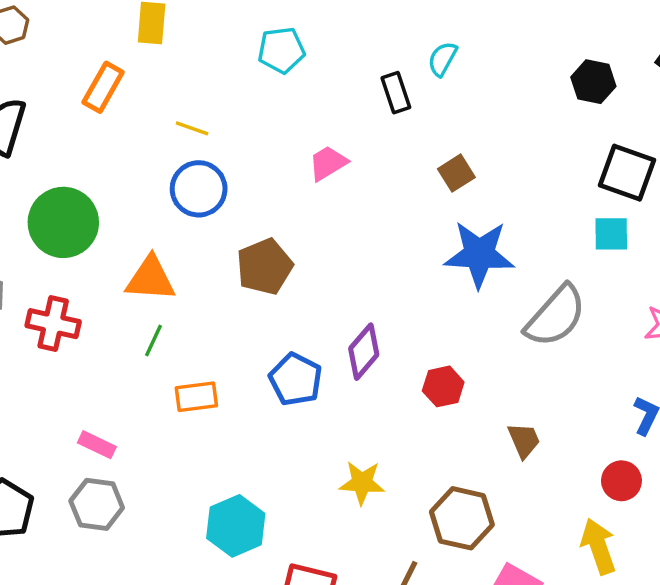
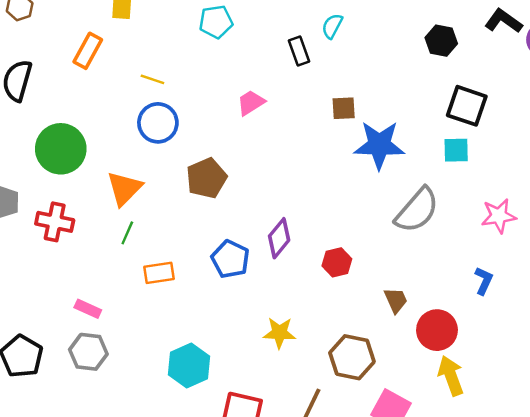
brown square: (456, 173) -> (344, 108), turned 30
blue star: (479, 254) -> (379, 145), moved
orange triangle: (151, 279) -> (124, 188), turned -48
red circle: (621, 481) -> (437, 330), moved, size x1.4

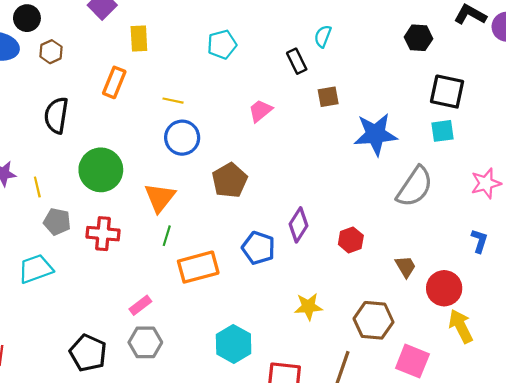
brown square: (344, 108) -> (328, 97), moved
orange rectangle: (159, 273) -> (198, 267), size x1.5
pink rectangle: (88, 309) -> (140, 305), turned -55

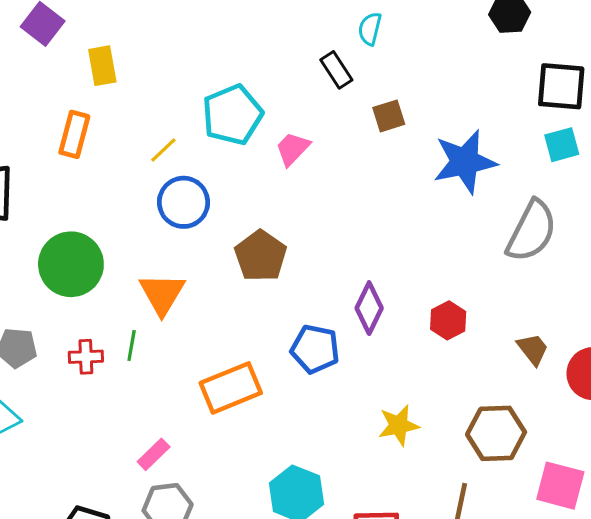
cyan pentagon: (222, 44) -> (232, 115), moved, size x1.4
yellow line: (173, 101) -> (163, 150), turned -48
red cross: (103, 234) -> (86, 357), size x0.7
green line: (167, 236) -> (132, 345), moved

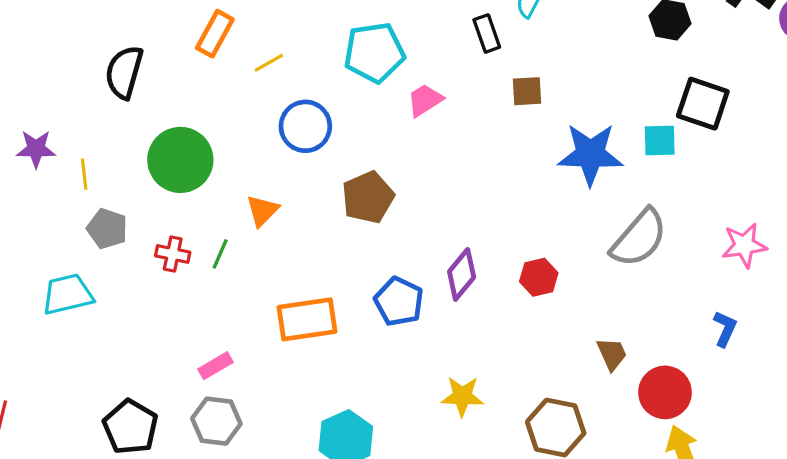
cyan square: (562, 145) -> (660, 141), moved
yellow line: (163, 150) -> (269, 63), moved
orange triangle: (162, 294) -> (262, 211), size x0.7
red hexagon: (448, 320) -> (539, 277), moved

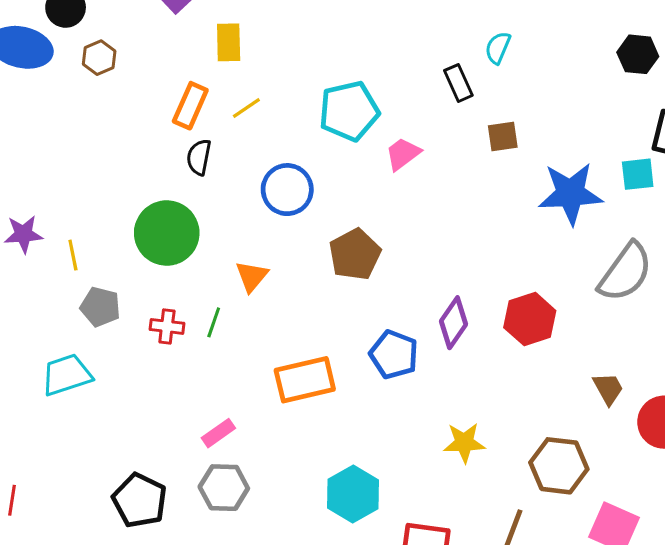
yellow line: (269, 63) -> (246, 108), moved
black semicircle: (124, 72) -> (199, 157), moved, size x0.7
red hexagon: (539, 277) -> (530, 319), size x1.4

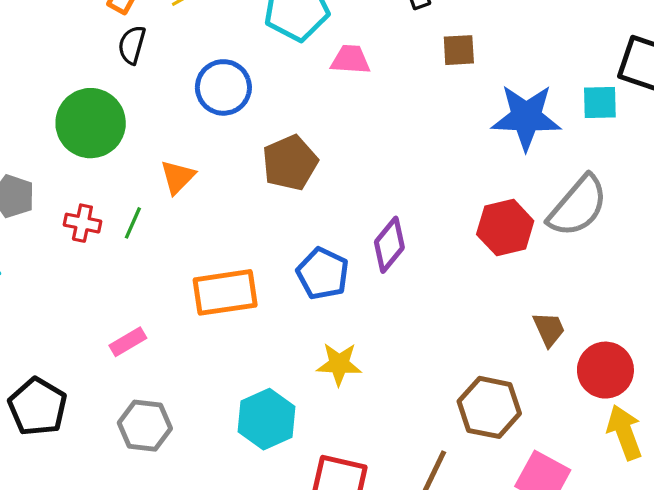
pink trapezoid: (403, 154) -> (350, 60), turned 36
red hexagon: (530, 319) -> (505, 228), moved
yellow star: (464, 443) -> (339, 364), moved
gray hexagon: (224, 488) -> (145, 426), moved

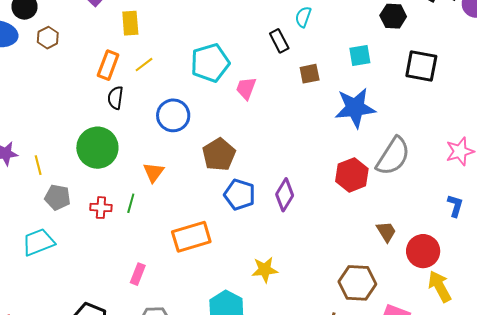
pink trapezoid: (350, 60) -> (246, 88), turned -65
cyan square: (600, 103) -> (360, 56), moved
blue pentagon: (323, 273) -> (240, 195), moved
pink rectangle: (128, 342) -> (138, 274), turned -30

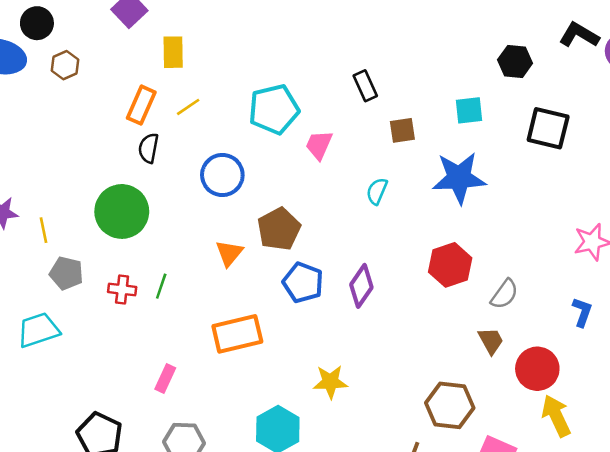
cyan semicircle: (303, 17) -> (377, 191), moved
gray semicircle: (393, 156) -> (504, 294), moved, size x0.6
orange triangle: (154, 172) -> (229, 253), moved

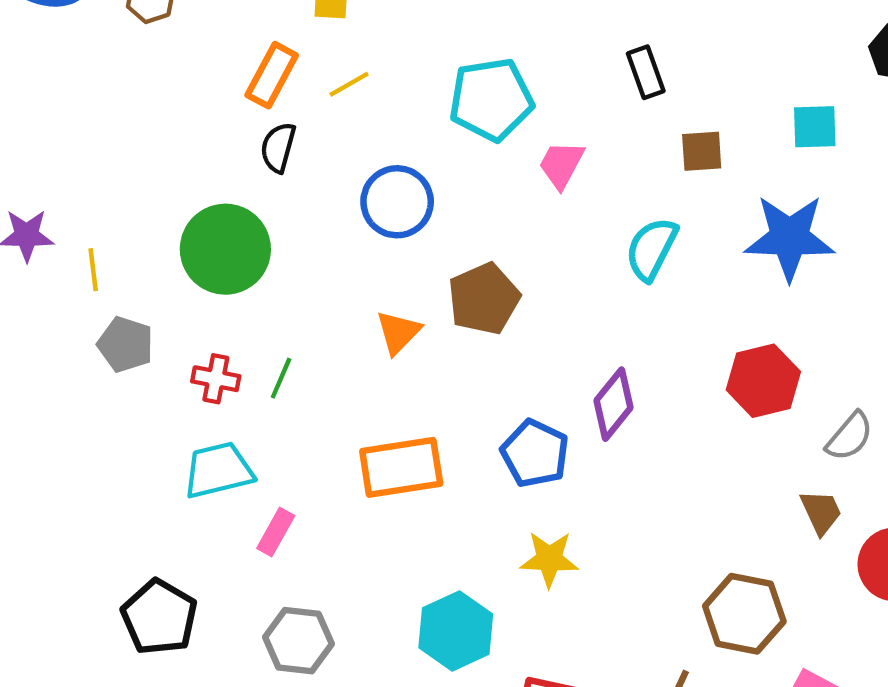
cyan semicircle: (377, 191) -> (651, 249), size x1.4
blue pentagon: (303, 283) -> (535, 453), moved
cyan trapezoid: (38, 330) -> (218, 470), moved

